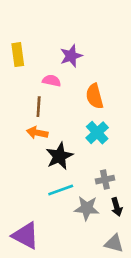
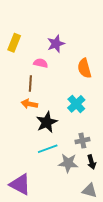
yellow rectangle: (18, 55) -> (14, 43), turned 30
orange semicircle: (95, 96) -> (84, 68), moved

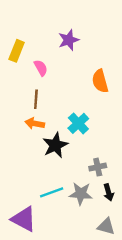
purple star: (56, 44) -> (69, 40), moved
pink semicircle: (41, 63) -> (41, 68), moved, turned 48
cyan cross: (76, 104) -> (78, 123), moved
cyan line: (48, 149) -> (52, 192), moved

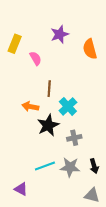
orange semicircle: (100, 81) -> (90, 49), moved
brown line: (36, 99) -> (49, 89), moved
gray cross: (98, 167) -> (74, 138), moved
purple triangle: (24, 219) -> (21, 189), size x0.6

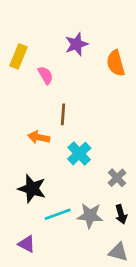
cyan cross: (68, 106) -> (79, 154), moved
black star: (48, 125) -> (32, 189), moved, turned -30
gray cross: (74, 138) -> (117, 178), moved, turned -32

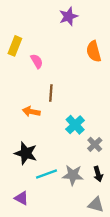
purple star: (77, 44) -> (68, 16), moved
cyan cross: (79, 154) -> (75, 125), moved

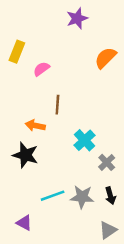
orange semicircle: (94, 51) -> (105, 58), turned 60
pink semicircle: (37, 61) -> (41, 69), turned -96
black star: (26, 153) -> (25, 155), moved
gray triangle: (96, 205) -> (108, 230), turned -49

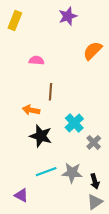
yellow rectangle: (17, 52) -> (15, 20), moved
pink semicircle: (41, 69) -> (36, 60), turned 40
black star: (25, 155) -> (41, 136), moved
black arrow: (110, 196) -> (95, 181), moved

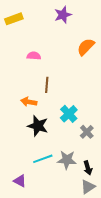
yellow rectangle: (15, 20) -> (14, 19), turned 48

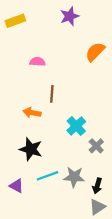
black star: (38, 126) -> (31, 149), moved
black arrow: (88, 168) -> (97, 186), turned 32
purple triangle: (20, 181) -> (16, 186), moved

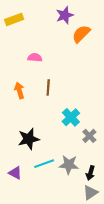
orange semicircle: (95, 52) -> (81, 34), moved
orange arrow: (32, 113) -> (19, 91), moved, turned 63
black star: (31, 149) -> (29, 139), turned -30

